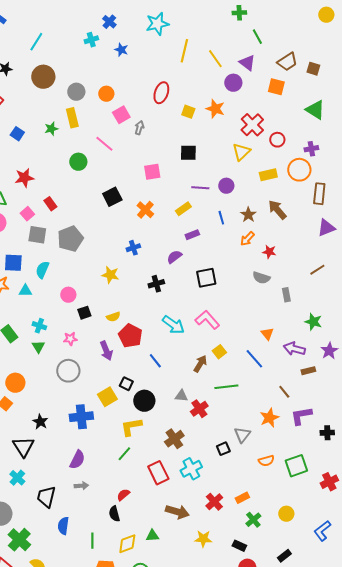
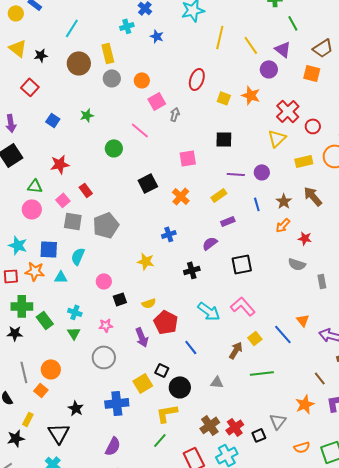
yellow rectangle: (72, 118) -> (108, 53), moved
blue line: (254, 359) -> (283, 334), moved
red cross: (199, 409) -> (235, 427), moved

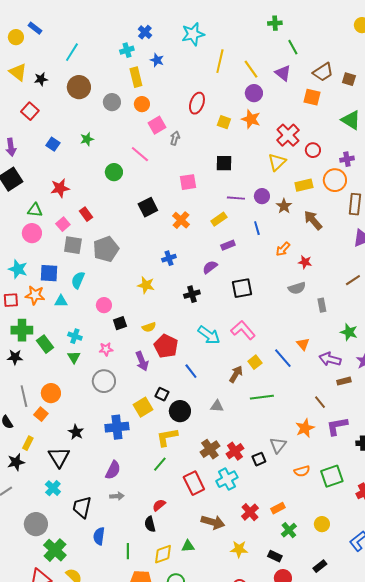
yellow rectangle: (108, 53) -> (136, 77), moved
purple circle: (269, 69) -> (254, 93), moved
brown star: (284, 201) -> (284, 206), moved
gray semicircle: (297, 264) -> (297, 288), turned -36

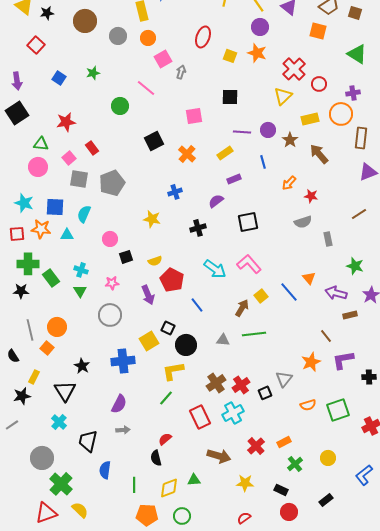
green line: (262, 397) -> (254, 334), moved

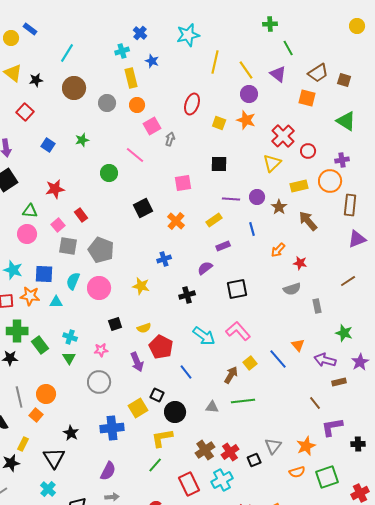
gray pentagon: (112, 183) -> (101, 250), turned -30
pink circle: (110, 239) -> (99, 288), moved, size x1.5
orange star: (311, 362) -> (306, 446), moved

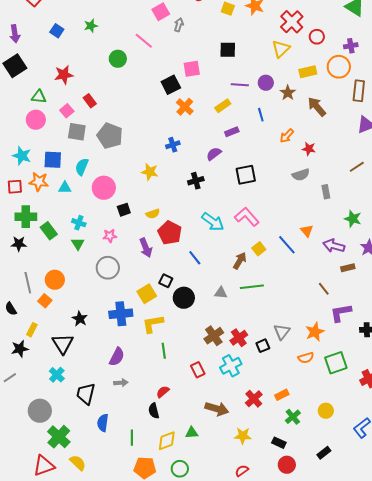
black square: (143, 208) -> (171, 85), moved
pink circle: (99, 288) -> (104, 188), moved
yellow L-shape: (162, 438) -> (153, 324), moved
green line: (155, 465) -> (164, 351), turned -49
red rectangle: (189, 484) -> (198, 370), size x0.7

